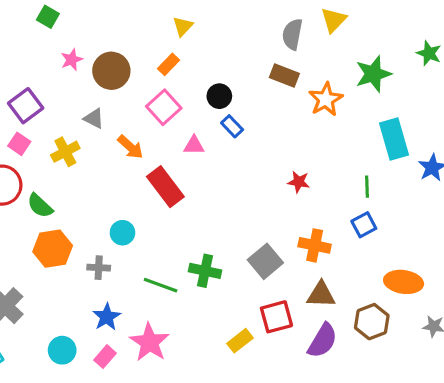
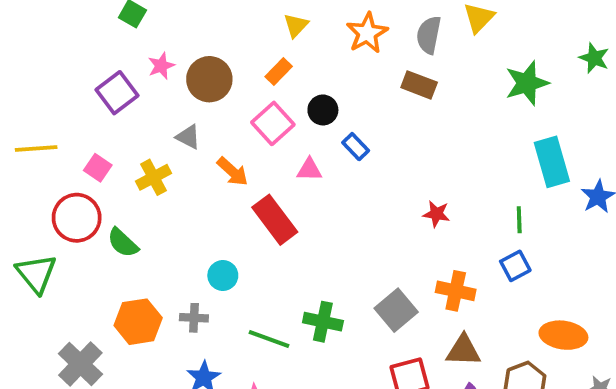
black circle: (219, 96) -> (323, 110), moved
orange star: (326, 99) -> (367, 33), moved
purple square: (26, 106) -> (117, 93), moved
orange hexagon: (53, 249) -> (138, 322), moved

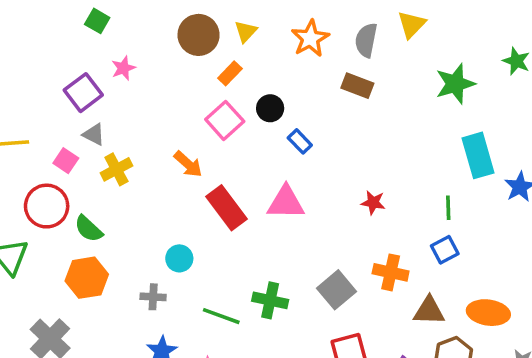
brown circle: (209, 79) -> (199, 35), moved
gray triangle: (188, 137) -> (94, 134), moved
pink triangle: (309, 170) -> (286, 203), moved, size x1.6
orange hexagon: (138, 322) -> (87, 278), moved
brown triangle: (463, 351) -> (429, 311), moved

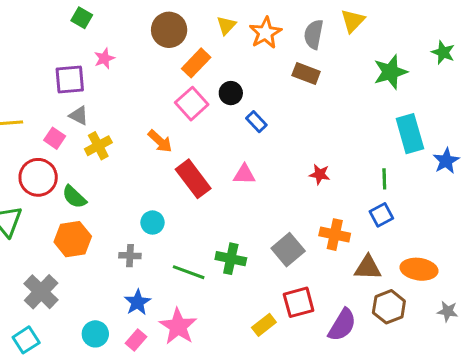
yellow triangle: (246, 31) -> (226, 25), moved
orange rectangle: (230, 73) -> (196, 63), size x1.4
purple square: (83, 93) -> (70, 79), turned 32
pink triangle: (286, 203) -> (244, 174), size x0.7

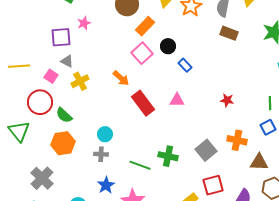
brown rectangle: (306, 73) -> (229, 33), moved
cyan circle: (153, 223) -> (105, 134), moved

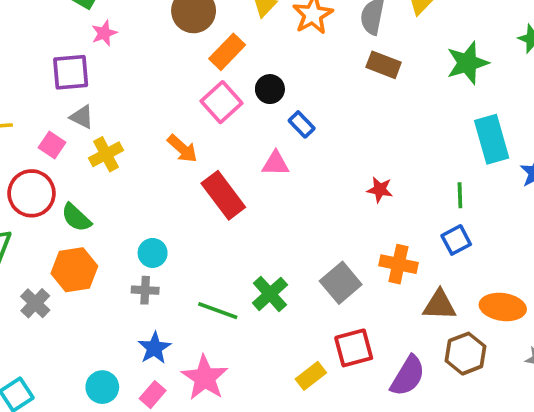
pink star: (84, 23) -> (104, 33), moved
pink triangle: (177, 100) -> (276, 164), moved
green cross: (168, 156) -> (270, 294), turned 36
gray cross: (42, 178) -> (35, 303), moved, size x0.7

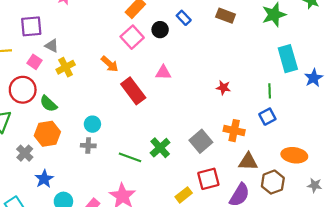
purple square: (71, 72) -> (31, 26), moved
blue rectangle: (302, 124) -> (184, 18), moved
brown triangle: (439, 305) -> (248, 162), moved
blue star: (154, 348) -> (44, 179), moved

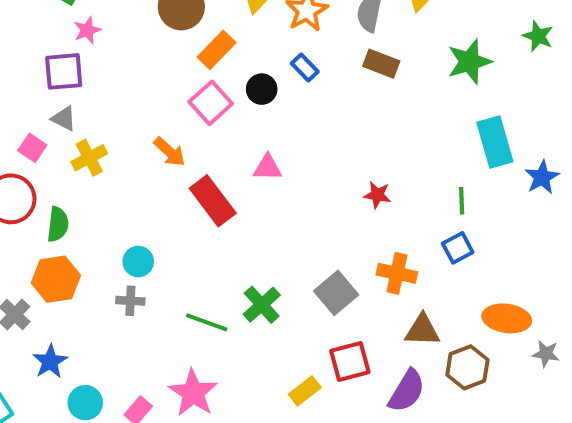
purple square: (31, 26) -> (64, 71), moved
green semicircle: (48, 104) -> (58, 224), turned -126
gray star: (315, 185) -> (546, 354), moved

